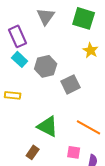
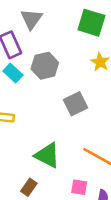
gray triangle: (46, 16) -> (31, 19), moved
gray hexagon: (46, 66) -> (45, 66), moved

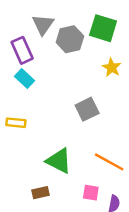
gray hexagon: (45, 66) -> (70, 39), moved
brown rectangle: (29, 187) -> (40, 193), turned 42

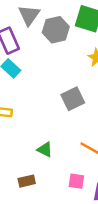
green triangle: (59, 161) -> (45, 150), size x0.6

